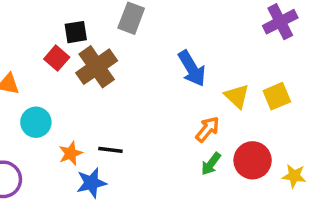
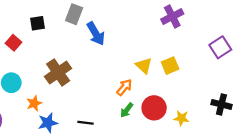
red square: (57, 58) -> (14, 43), moved
brown cross: (97, 67) -> (58, 72), moved
blue arrow: (192, 68) -> (96, 34), moved
black line: (110, 150) -> (86, 123), moved

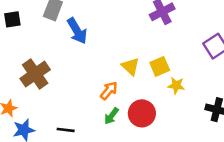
yellow star: (181, 118) -> (176, 85), moved

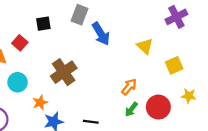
yellow triangle: (130, 66) -> (145, 46), moved
yellow star: (176, 85) -> (189, 96), moved

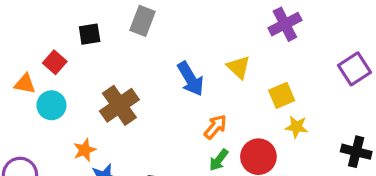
blue arrow: (101, 34) -> (191, 79), moved
cyan circle: (18, 82) -> (51, 105), moved
yellow star: (189, 96) -> (297, 127), moved

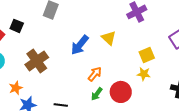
black square: (90, 34) -> (17, 26), moved, turned 32
blue arrow: (191, 79) -> (80, 45), turned 70
yellow square: (282, 95) -> (147, 55), moved

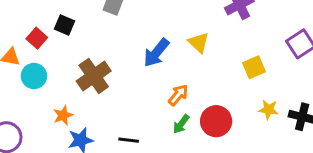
yellow star: (144, 74) -> (269, 110), moved

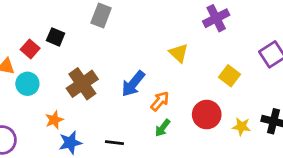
blue arrow: (156, 53) -> (133, 84), moved
yellow square: (254, 67) -> (229, 76), turned -30
yellow star: (269, 110) -> (241, 127), moved
red circle: (216, 121) -> (207, 115), moved

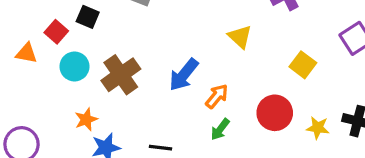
cyan circle: (27, 84) -> (74, 66), moved

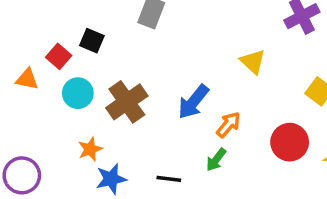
green arrow: (220, 129) -> (216, 160), moved

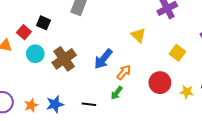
orange star: (90, 149) -> (31, 105), moved

